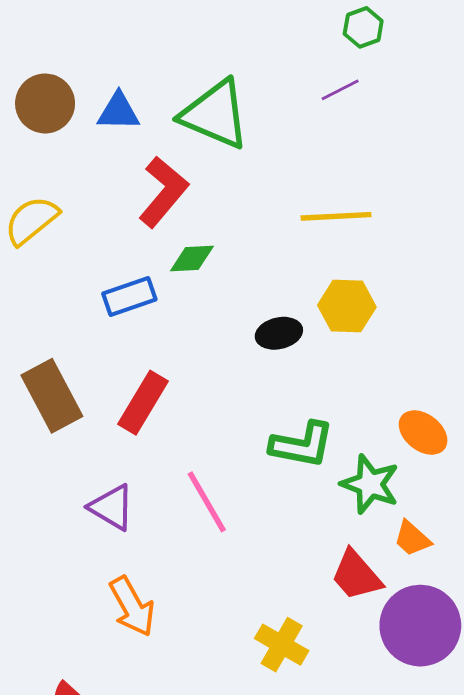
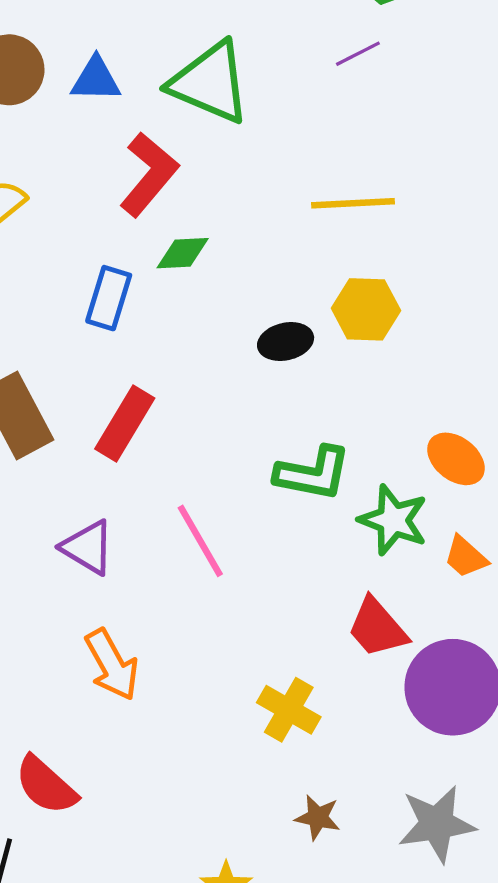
blue rectangle: (129, 297) -> (109, 298), turned -54
orange trapezoid: (412, 539) -> (466, 557), moved

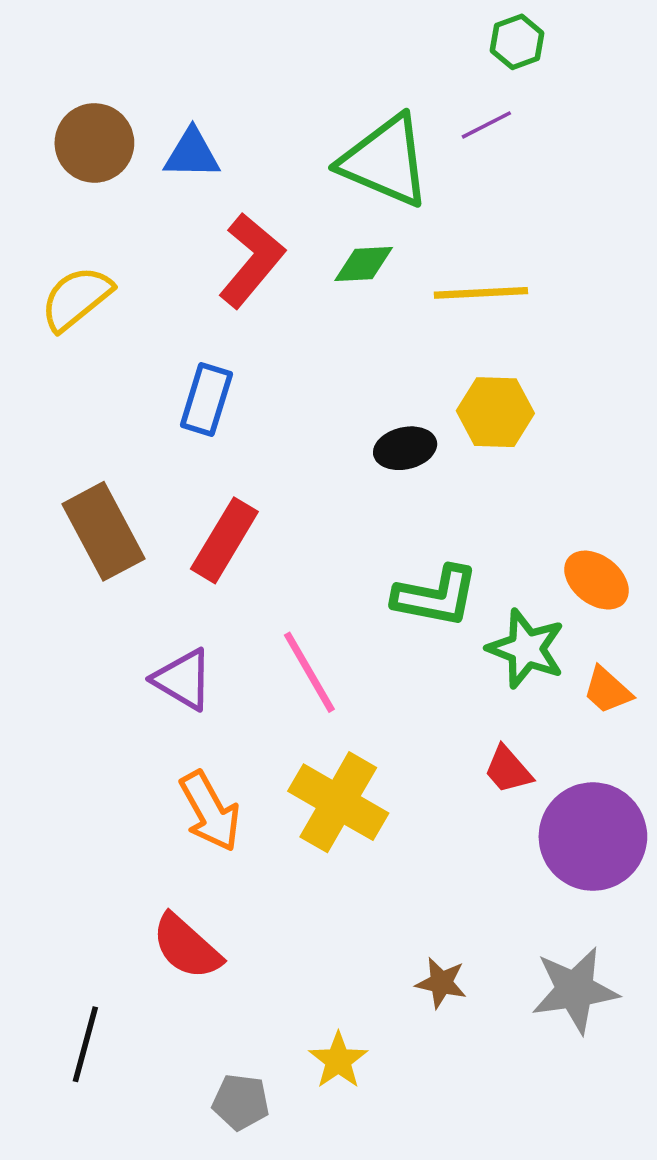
green triangle: (210, 83) -> (385, 161), moved
green diamond: (183, 253) -> (364, 264), moved
red trapezoid: (377, 628) -> (508, 770), size x0.7
yellow cross: (289, 710) -> (338, 802), moved, size x1.4
red semicircle: (46, 785) -> (187, 947), moved

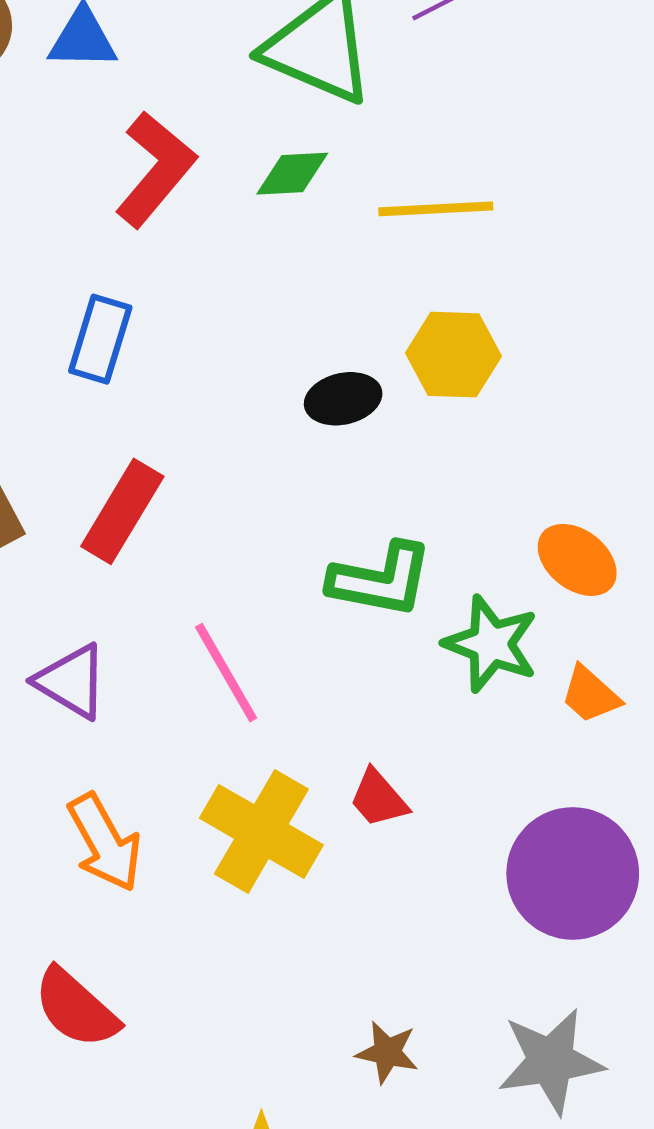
red trapezoid: (508, 770) -> (378, 798), moved

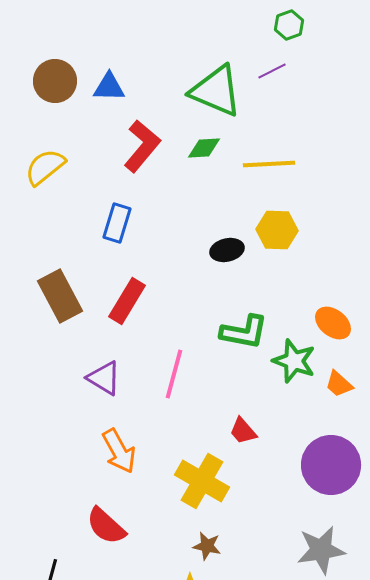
pink line: (226, 673) -> (174, 374), turned 45
yellow cross: (261, 832) -> (202, 481), moved
brown star: (387, 1052) -> (207, 546), moved

